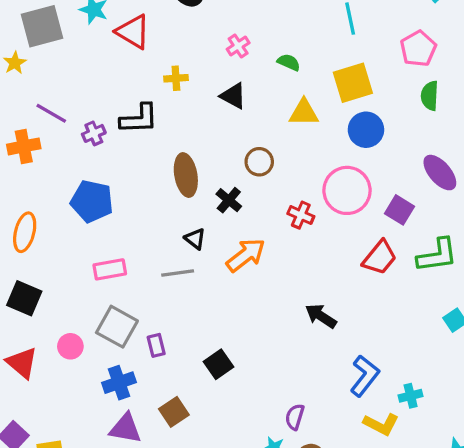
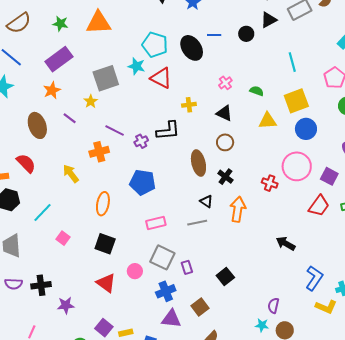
brown circle: (259, 162) -> (225, 142), moved
orange arrow: (246, 255) -> (238, 209), turned -40

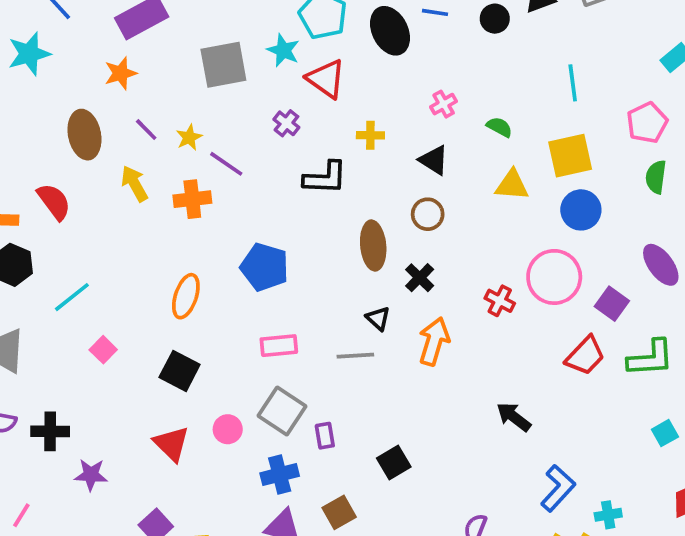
yellow star: (91, 101) -> (189, 137), moved
purple cross: (141, 141) -> (286, 123), moved, turned -32
yellow arrow: (71, 174) -> (135, 184), moved

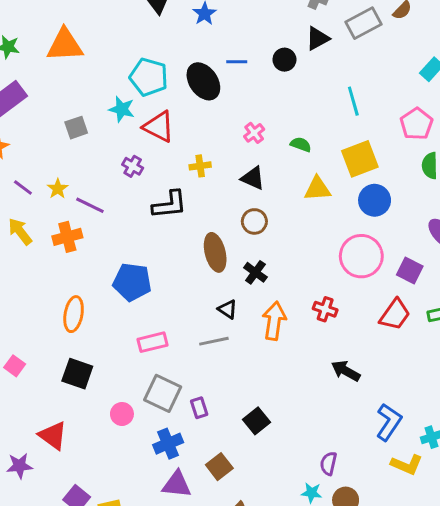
gray square: (223, 65) -> (76, 128), size x0.6
red cross: (500, 301) -> (325, 309), moved
red triangle: (171, 444) -> (53, 436), moved

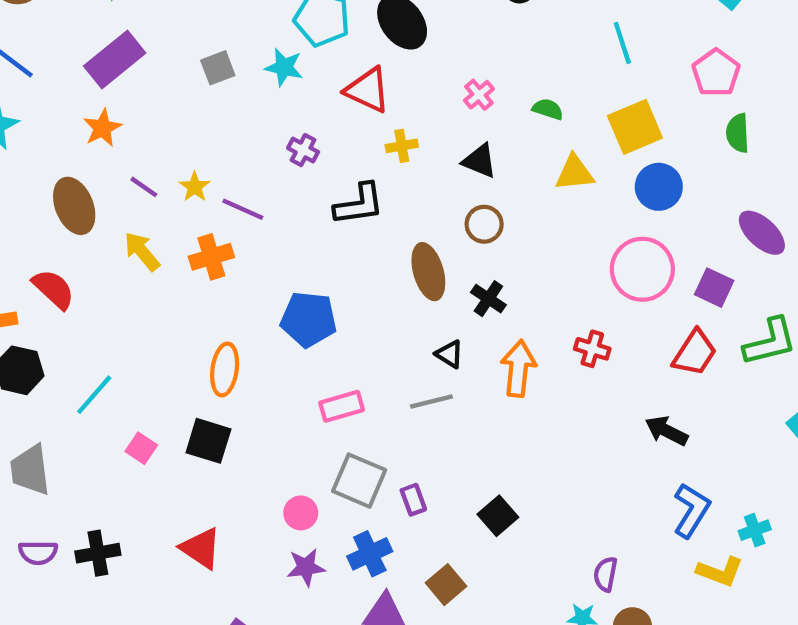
red triangle: (159, 127) -> (368, 90), moved
gray square: (76, 128) -> (218, 68), moved
black arrow: (346, 371) -> (666, 431), moved
black square: (77, 374) -> (208, 441), moved
purple star: (20, 466) -> (306, 567), moved

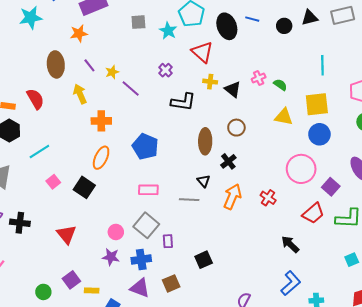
pink cross: (479, 95) -> (259, 78), moved
black triangle: (480, 161) -> (233, 89), moved
orange cross: (211, 257) -> (101, 121), moved

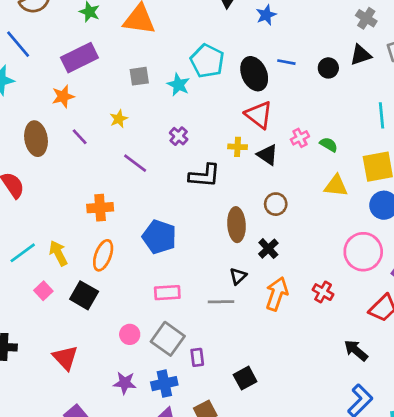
red triangle: (202, 52) -> (259, 115), moved
yellow star: (112, 72) -> (119, 119), moved
yellow arrow: (80, 94) -> (58, 253), moved
black triangle: (204, 181) -> (238, 276), turned 32
pink circle: (116, 232) -> (130, 334), moved

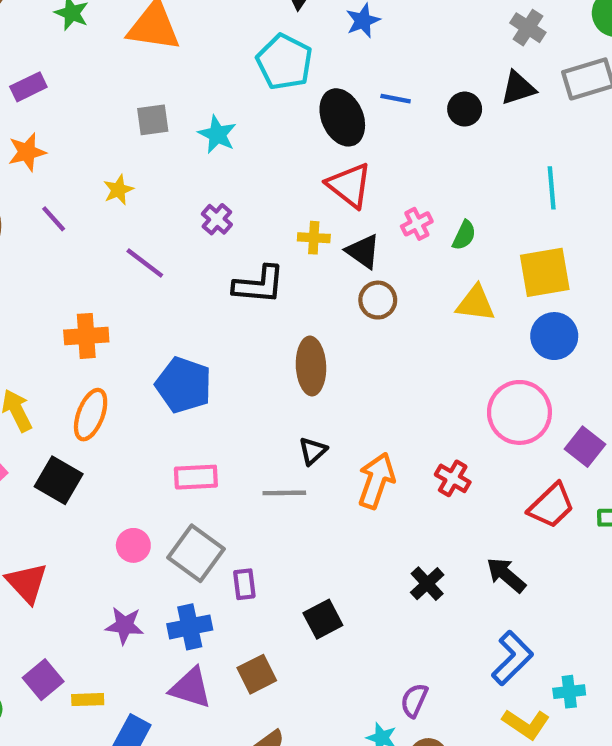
purple rectangle: (79, 58) -> (28, 87), moved, size x0.6
cyan pentagon: (207, 61) -> (284, 62), moved
green semicircle: (329, 145) -> (464, 235), turned 84
brown circle: (276, 204) -> (378, 300), moved
black cross: (268, 249) -> (427, 584), moved

